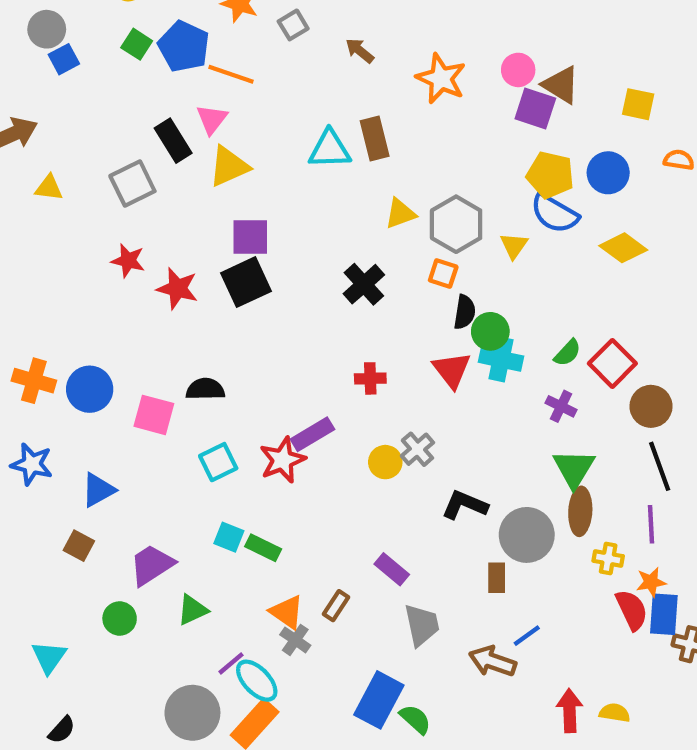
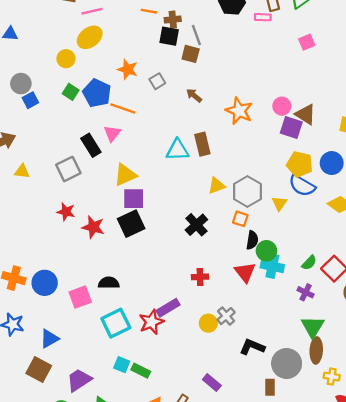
yellow triangle: (229, 166) -> (125, 175), moved
pink square: (154, 415) -> (80, 297), turned -35
cyan square: (218, 462) -> (116, 323), size x1.4
brown square: (79, 546) -> (39, 369), size x1.5

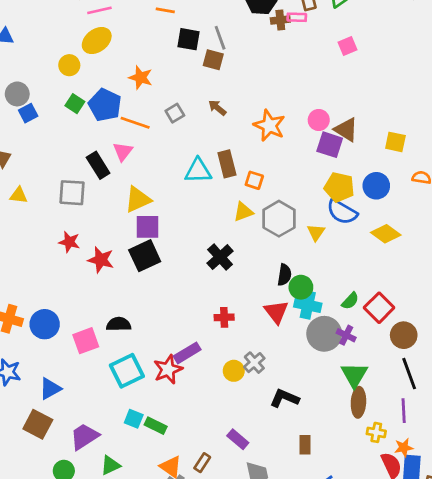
brown cross: (173, 20) -> (280, 20), moved
gray square: (157, 81) -> (175, 113), moved
gray square: (68, 169) -> (72, 193), turned 30
orange square: (240, 219) -> (254, 180), moved
gray circle: (287, 363) -> (324, 334), moved

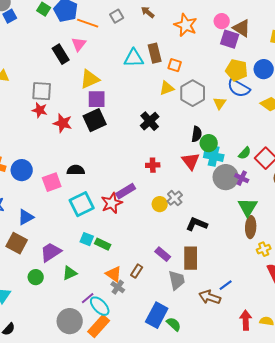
gray square: (72, 193) -> (42, 91), moved
yellow cross: (376, 432) -> (264, 249), turned -32
brown rectangle: (305, 445) -> (191, 258), moved, size x1.6

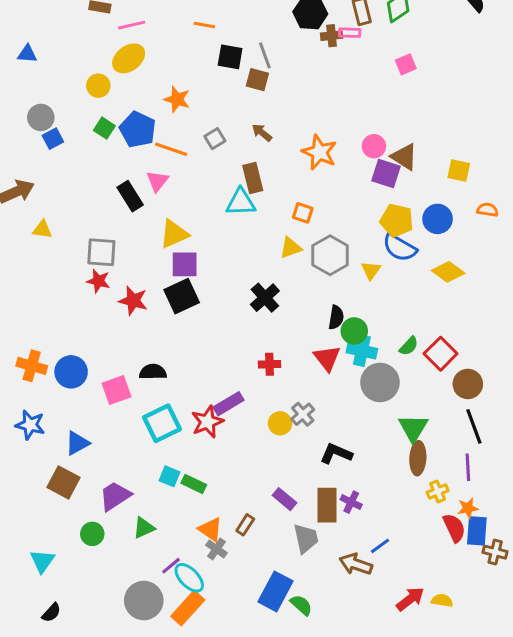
brown rectangle: (155, 53) -> (253, 178), moved
purple cross: (242, 178) -> (351, 502), moved
red arrow: (246, 320) -> (410, 599), turned 54

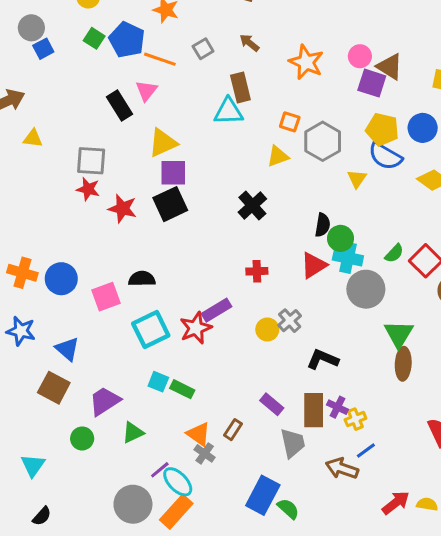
gray hexagon: (330, 255) -> (323, 141), moved
red triangle: (327, 358) -> (314, 265), turned 36
blue triangle: (77, 443) -> (67, 349), turned -50
yellow cross: (438, 491) -> (355, 419), moved

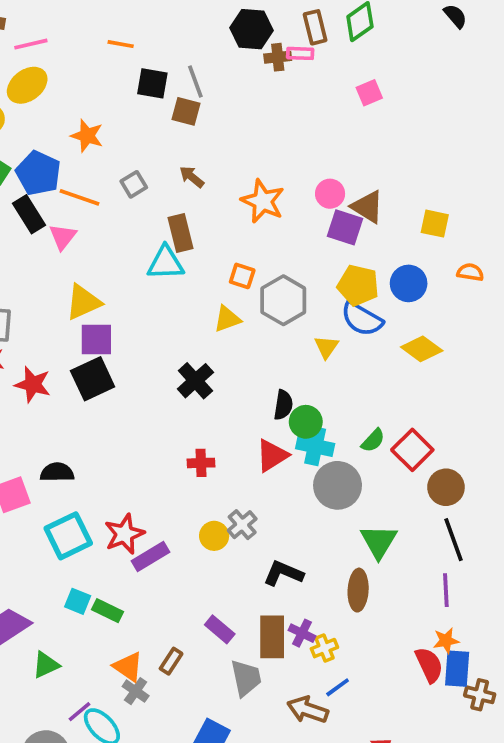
black rectangle: (119, 105) -> (29, 214), moved
purple rectangle: (217, 310) -> (151, 556), moved
brown ellipse: (403, 364) -> (358, 590), moved

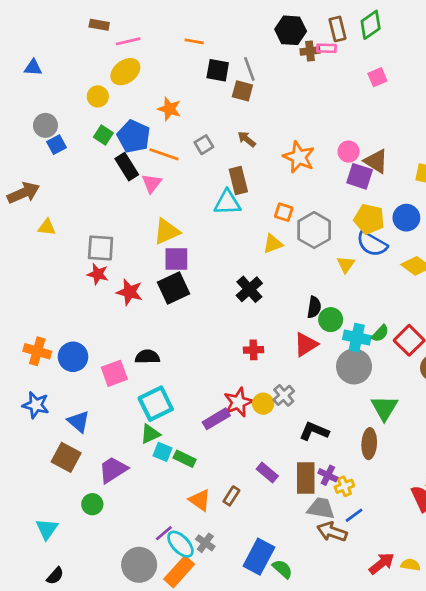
cyan cross: (315, 446) -> (357, 338), moved
red star: (124, 534) -> (238, 402), moved
green triangle: (46, 665) -> (150, 434), moved
gray trapezoid: (246, 678) -> (321, 508), moved, turned -68
gray cross: (136, 691) -> (205, 543), moved

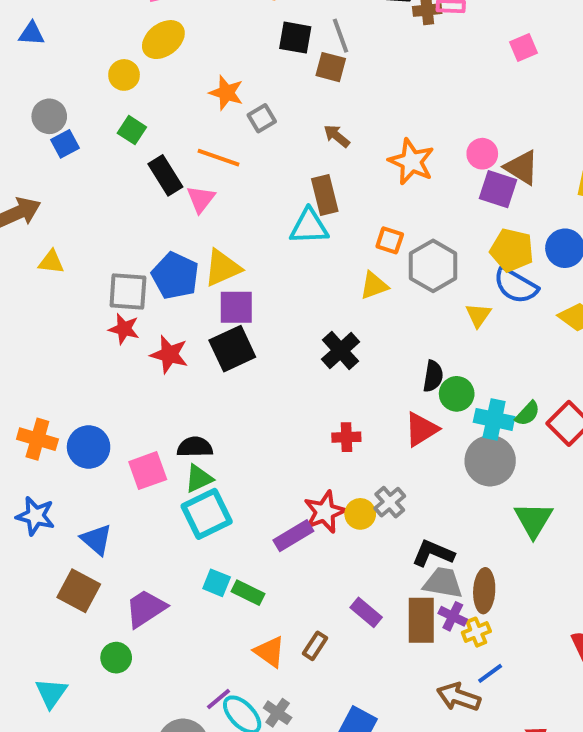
blue pentagon: (134, 136) -> (175, 276), moved
gray square: (204, 145) -> (262, 118), moved
green triangle: (150, 434) -> (199, 478), moved
brown ellipse: (369, 444) -> (484, 591), moved
gray trapezoid: (321, 508) -> (443, 583), moved

